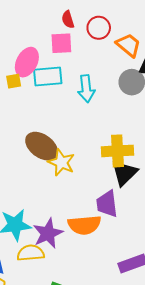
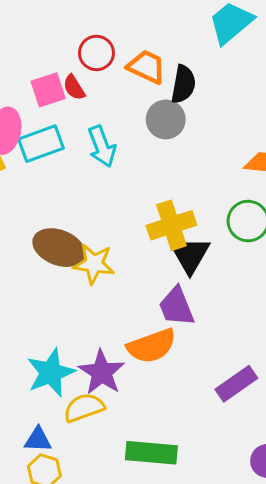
red semicircle: (68, 19) -> (74, 87), moved

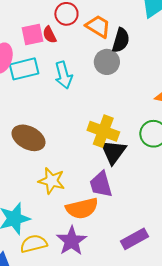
yellow cross: (171, 225) -> (103, 131), turned 32
yellow star: (94, 264) -> (52, 181), moved
purple star: (102, 372) -> (72, 241), moved

